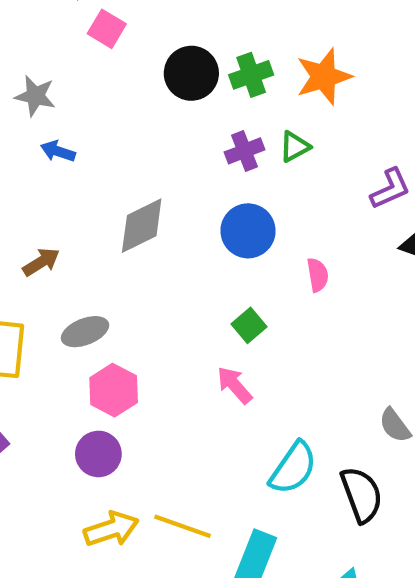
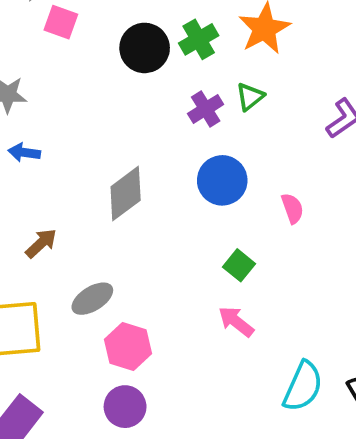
blue arrow: (58, 151) -> (24, 152), moved

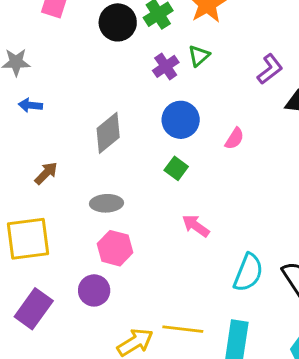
pink semicircle: (292, 208) -> (234, 139), turned 55
green square: (239, 265) -> (176, 168), moved
gray ellipse: (92, 299) -> (106, 203), moved, turned 32
purple circle: (125, 407) -> (94, 290), moved

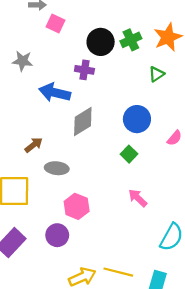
purple cross: (166, 66) -> (84, 70), moved, turned 36
blue arrow: (30, 105) -> (55, 93), moved, size x1.8
gray ellipse: (106, 203) -> (57, 168), moved

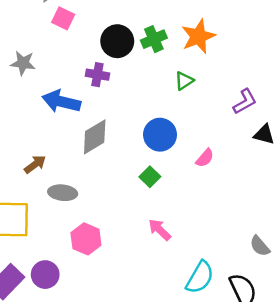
purple circle: (57, 235) -> (45, 275), moved

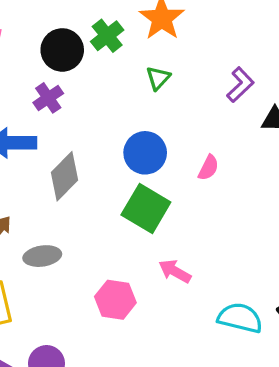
purple cross: (97, 75) -> (48, 98), turned -30
green square: (150, 177) -> (146, 208), size x1.8
pink hexagon: (86, 239) -> (115, 300), moved
cyan semicircle: (200, 277) -> (240, 318), turned -92

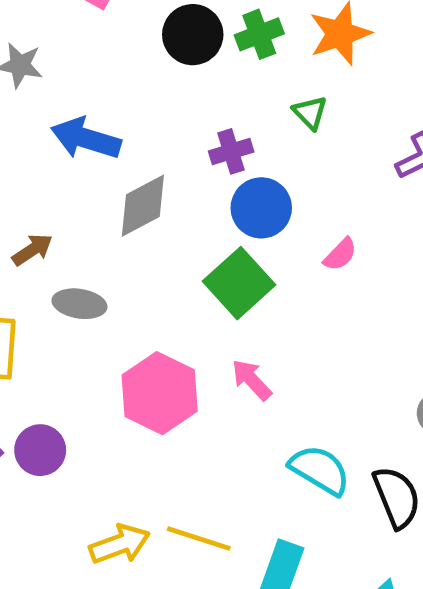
green triangle: (158, 78) -> (310, 113), turned -44
purple cross: (48, 98) -> (231, 151), moved
pink hexagon: (115, 300) -> (160, 393), size x1.4

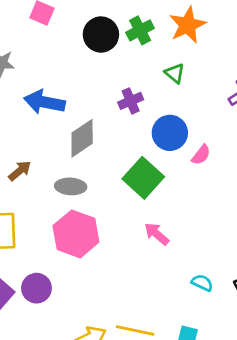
blue circle: (261, 208) -> (170, 133), moved
gray ellipse: (79, 304) -> (71, 186), moved
pink hexagon: (160, 393) -> (76, 234), moved
cyan semicircle: (320, 470) -> (202, 283), size x0.6

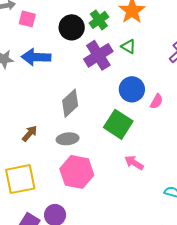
purple cross: (131, 101) -> (98, 55), moved, size x1.6
blue arrow: (44, 102) -> (36, 57), moved

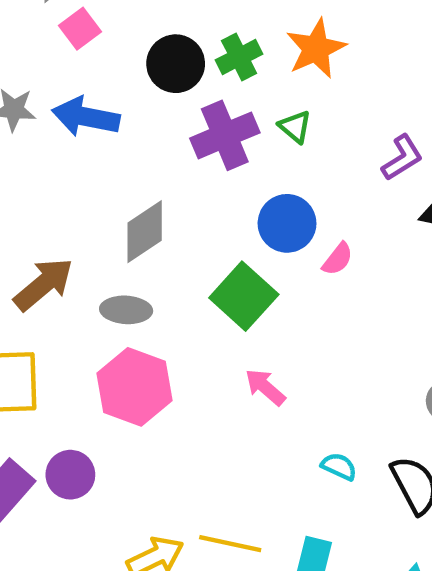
pink square: (27, 19) -> (80, 29), turned 30
brown arrow: (30, 134) -> (44, 284), size x1.6

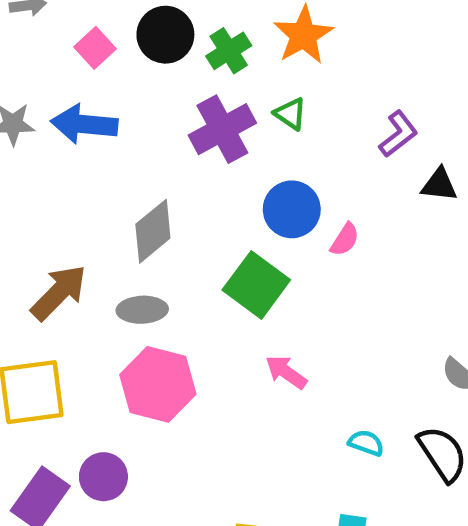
pink square: (80, 29) -> (95, 48), moved
black circle: (176, 64) -> (165, 35), moved

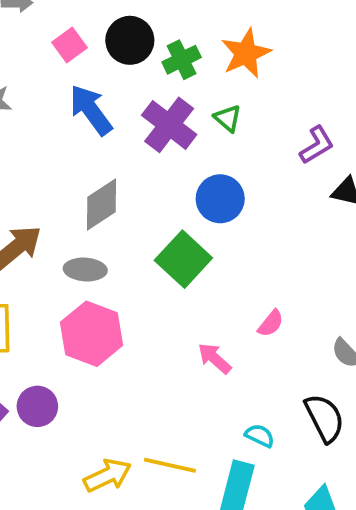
blue arrow: (84, 124) -> (91, 110), moved, turned 42
purple cross: (222, 129) -> (169, 125), turned -30
pink semicircle: (345, 239) -> (271, 323), moved
pink arrow: (286, 372) -> (215, 358), moved
cyan semicircle: (366, 443) -> (260, 436), moved

